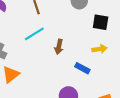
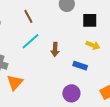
yellow arrow: (99, 49) -> (93, 45), turned 40

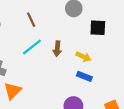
yellow arrow: (93, 45) -> (83, 57), moved
brown arrow: (55, 49) -> (57, 49), moved

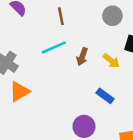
yellow arrow: (83, 57) -> (111, 61), moved

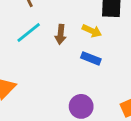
blue rectangle: (105, 96) -> (91, 58), moved

